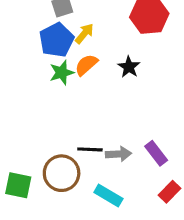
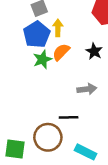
yellow arrow: (84, 34) -> (58, 28), turned -35
gray arrow: (118, 154) -> (87, 89), moved

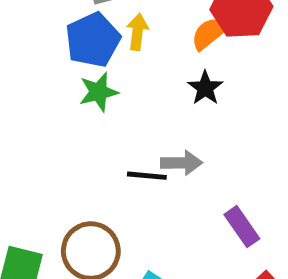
orange semicircle: (61, 52) -> (209, 33), moved
black line: (69, 117) -> (147, 176), moved

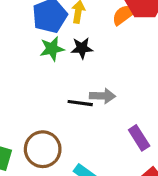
black star: (205, 88) -> (82, 48), moved, turned 30

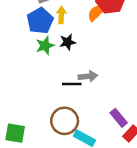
purple rectangle: (139, 138) -> (119, 118), moved
brown circle: (43, 149) -> (65, 121), moved

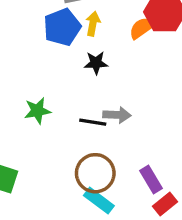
green star: (45, 46) -> (37, 111), moved
brown circle: (65, 121) -> (95, 173), moved

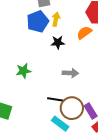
orange semicircle: (142, 28) -> (84, 33), moved
black line: (93, 122) -> (55, 99), moved
brown circle: (95, 173) -> (72, 108), moved

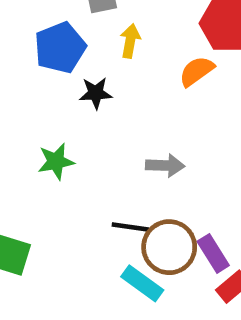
blue pentagon: (38, 21) -> (60, 48), moved
black star: (58, 42) -> (96, 93), moved

